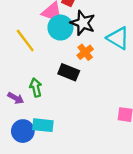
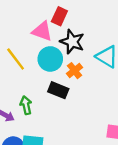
cyan circle: (60, 28) -> (50, 59), moved

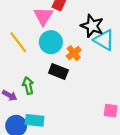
pink triangle: (42, 31) -> (43, 16), turned 42
black star: (72, 42) -> (92, 26), moved

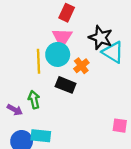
pink triangle: (43, 16) -> (62, 38), moved
yellow line: (18, 42) -> (38, 61), moved, turned 35

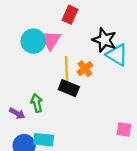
pink triangle: (62, 38) -> (50, 40), moved
cyan circle: (58, 54) -> (33, 41), moved
yellow line: (38, 61) -> (67, 69), moved

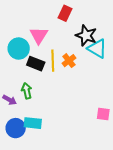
red rectangle: (70, 15) -> (65, 13), moved
cyan circle: (33, 41) -> (19, 49), moved
black rectangle: (69, 88) -> (36, 64), moved

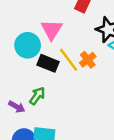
yellow line: (53, 61) -> (69, 60), turned -35
green arrow: (27, 91) -> (37, 96), turned 49

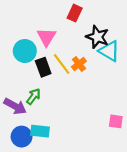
black rectangle: (48, 63) -> (43, 67), turned 48
purple arrow: (17, 107) -> (15, 106), size x1.5

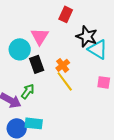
yellow line: (62, 64) -> (65, 81), moved
orange cross: (79, 64) -> (63, 65), moved
pink square: (116, 121) -> (104, 82), moved

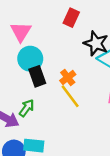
pink triangle: (40, 36) -> (21, 32), moved
cyan circle: (20, 49) -> (30, 59), moved

